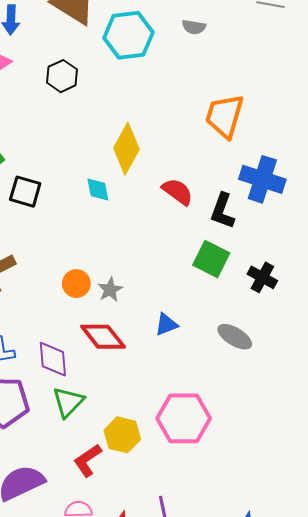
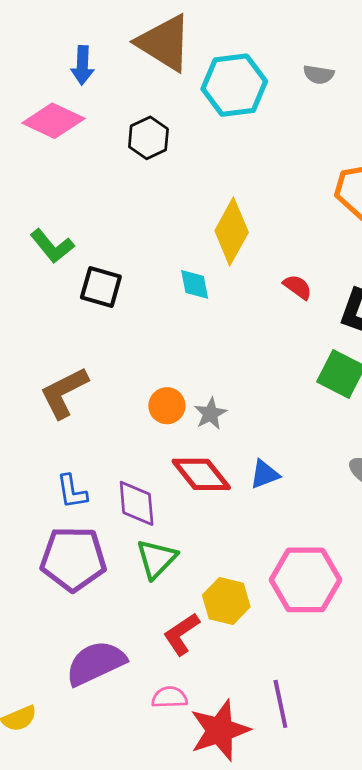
red semicircle: (178, 192) -> (298, 287), size x0.7
blue triangle: (166, 324) -> (265, 474), moved

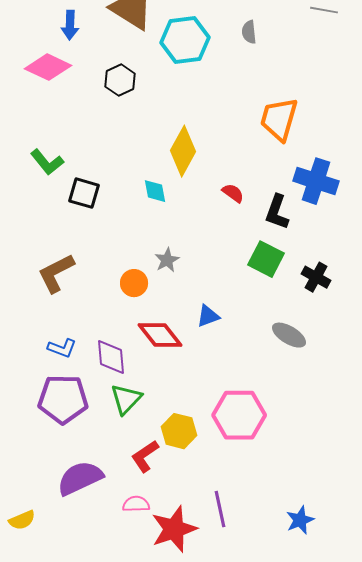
gray semicircle: (319, 75) -> (249, 32), turned 75
gray star: (210, 414) -> (167, 260), moved
blue triangle: (265, 474) -> (208, 316), moved
blue L-shape: (72, 492) -> (62, 348), turned -60

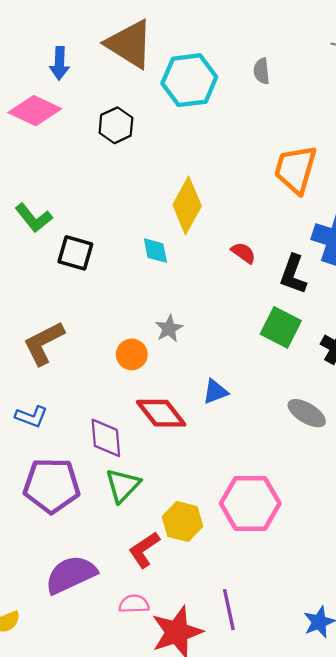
blue L-shape: (62, 348) -> (31, 417), moved

